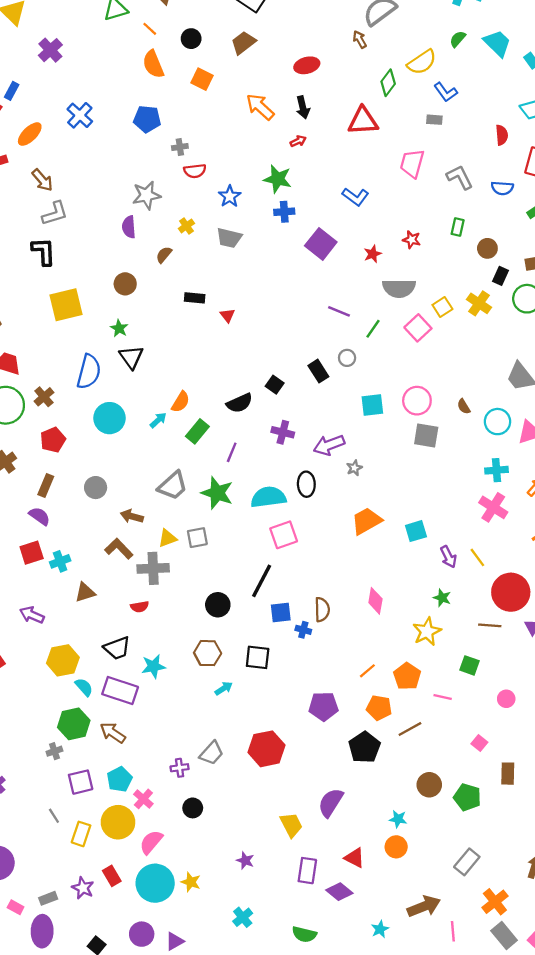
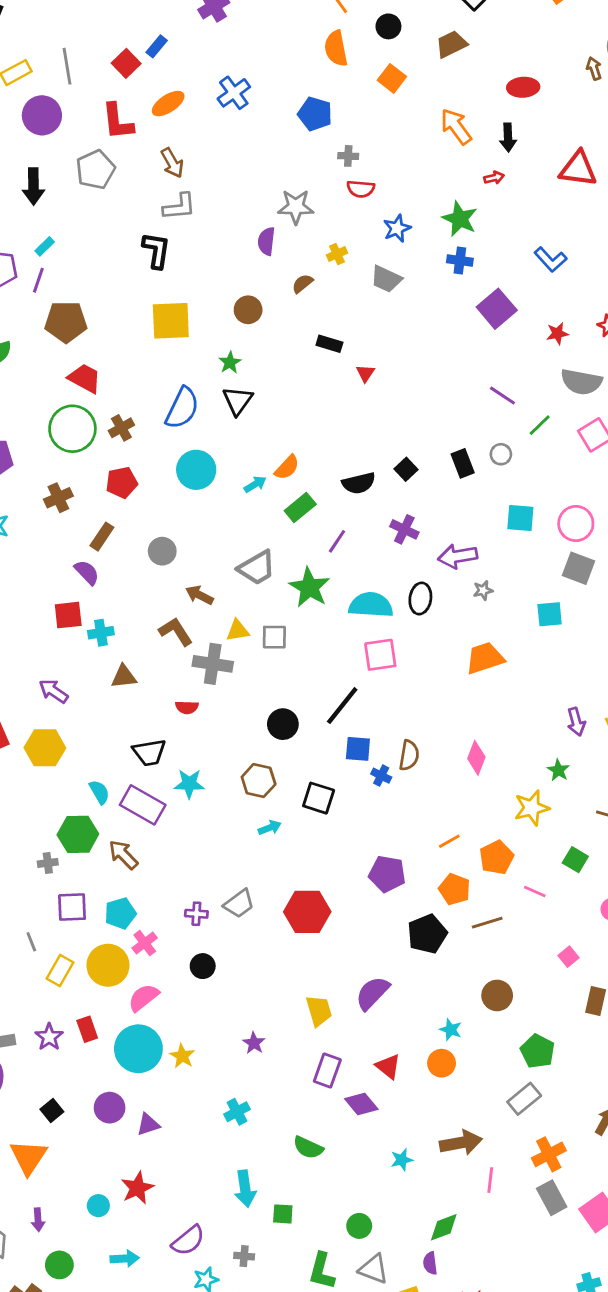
cyan square: (416, 531) -> (550, 614), moved
yellow hexagon: (63, 660) -> (45, 748), moved
green pentagon: (467, 797) -> (538, 1051), moved

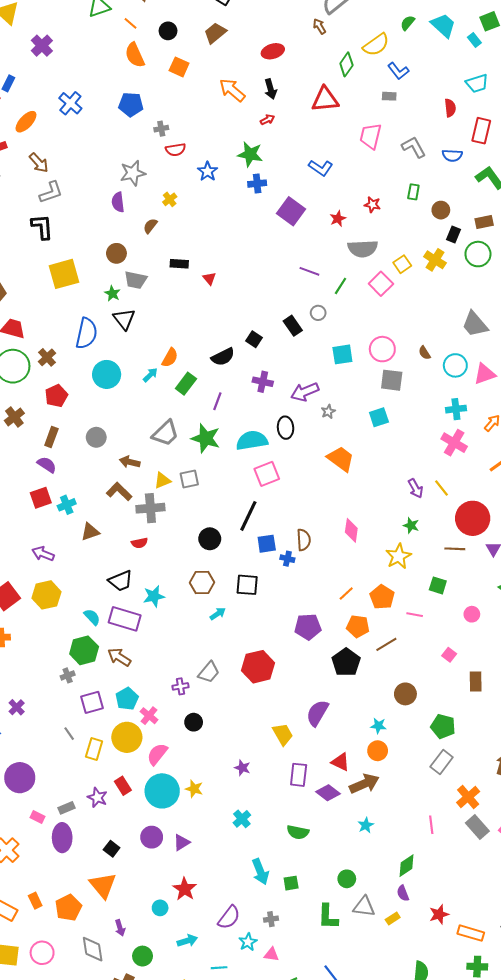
gray trapezoid: (386, 279) -> (136, 280), moved
orange trapezoid: (485, 658) -> (341, 459), turned 68
brown arrow: (461, 1143) -> (364, 784), moved

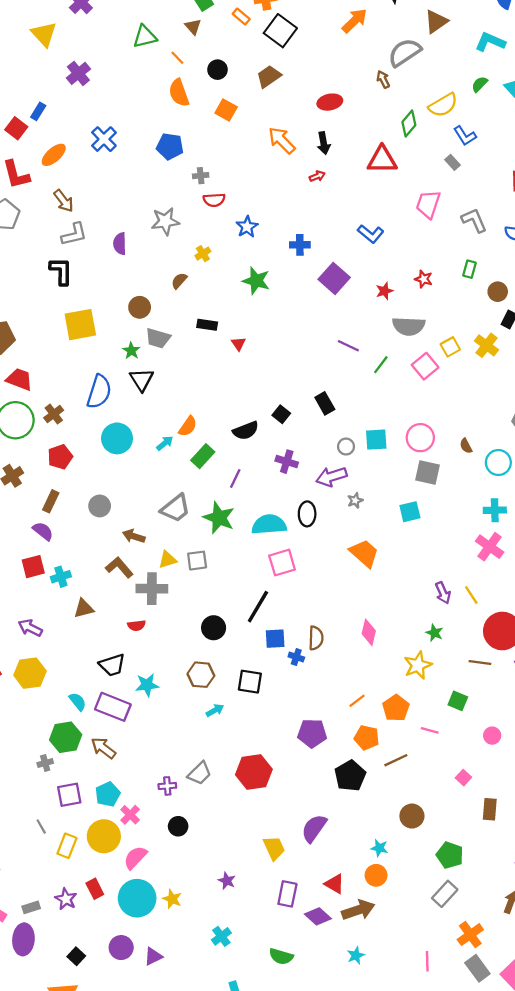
gray rectangle: (389, 96) -> (452, 162), turned 40
green star: (250, 154) -> (256, 281), moved
purple semicircle: (118, 202) -> (120, 244), moved
gray circle: (318, 313) -> (346, 447), moved

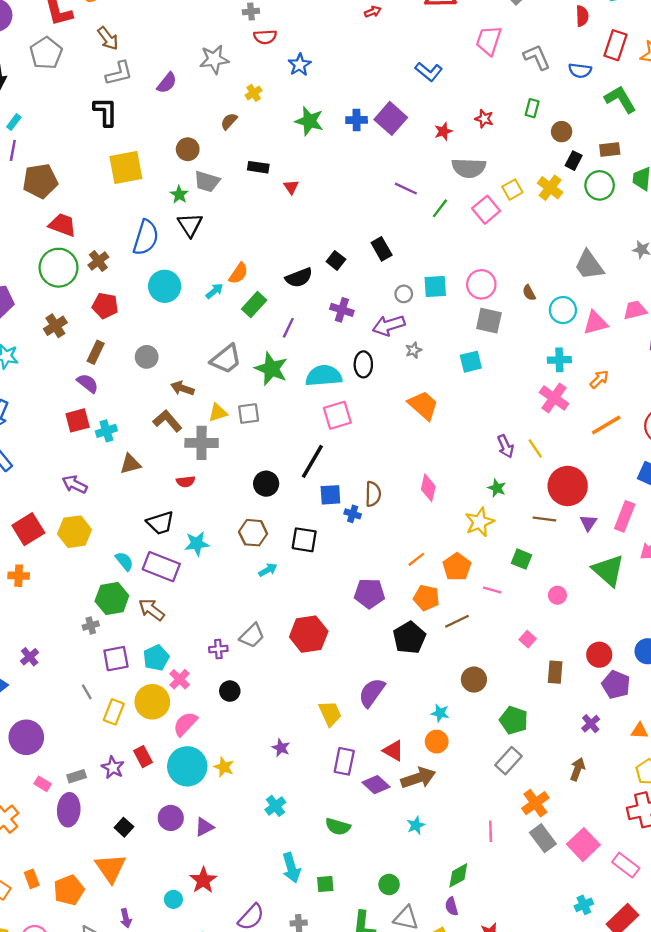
purple semicircle: (120, 244) -> (167, 83), turned -140
blue cross: (300, 245) -> (357, 120), moved
red pentagon: (60, 457) -> (105, 306), turned 30

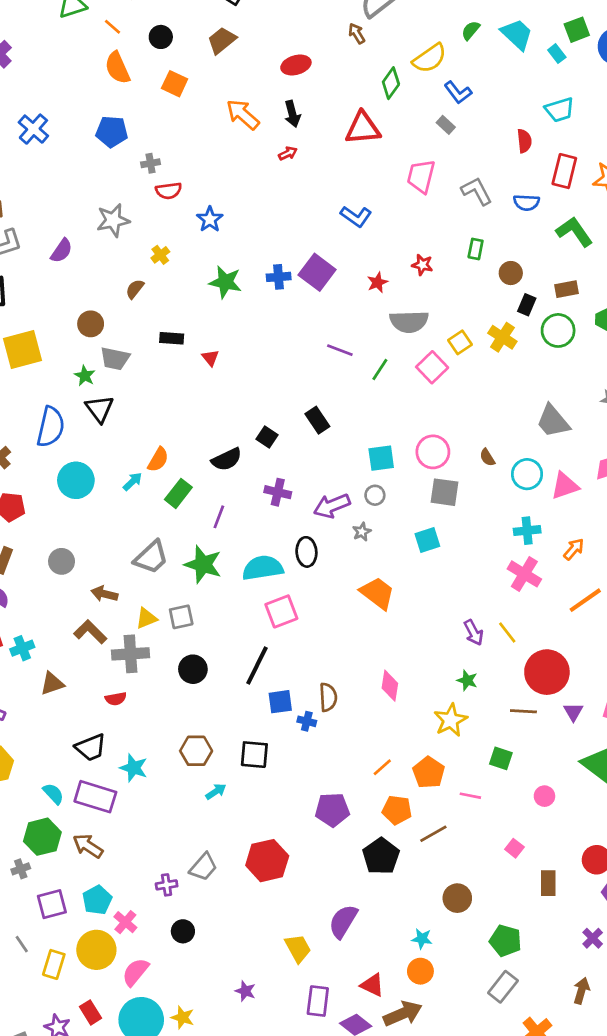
gray circle: (404, 294) -> (375, 495), moved
black circle: (266, 484) -> (193, 669), moved
cyan star: (197, 544) -> (134, 768), turned 30

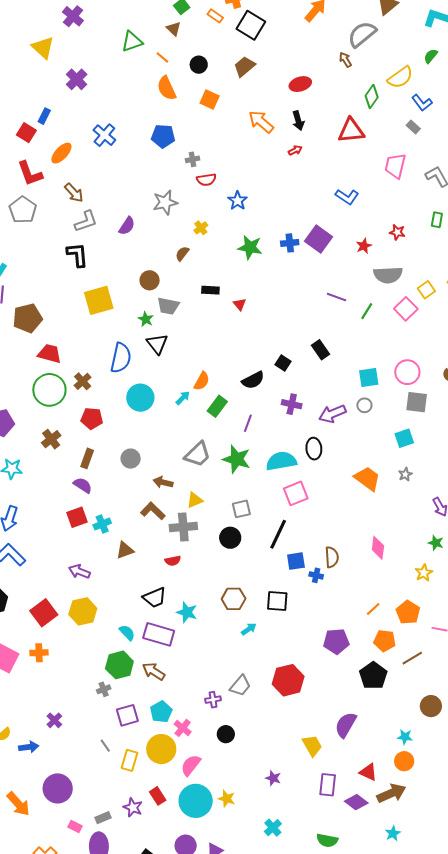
gray star: (362, 532) -> (405, 474), moved
gray square: (181, 617) -> (241, 509), moved
yellow star: (451, 720) -> (424, 573), size x0.7

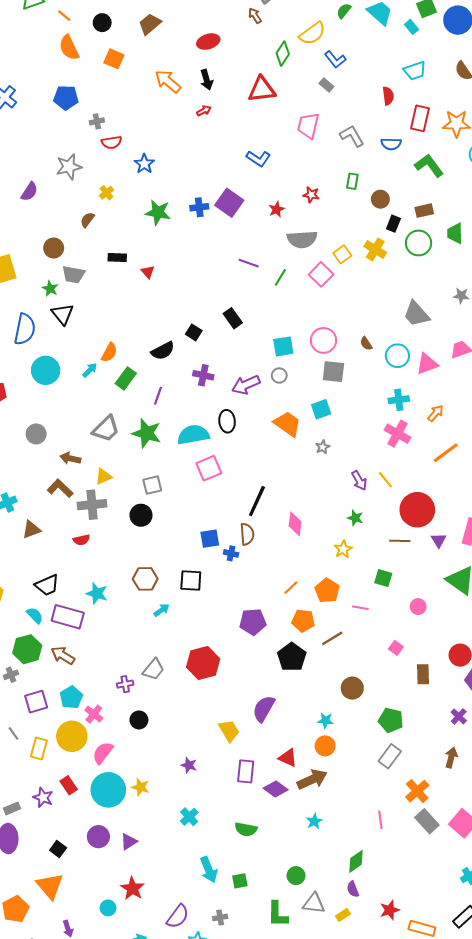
orange trapezoid: (367, 479) -> (287, 424), moved
black line: (278, 534) -> (257, 501), moved
black trapezoid: (155, 598) -> (47, 585), moved

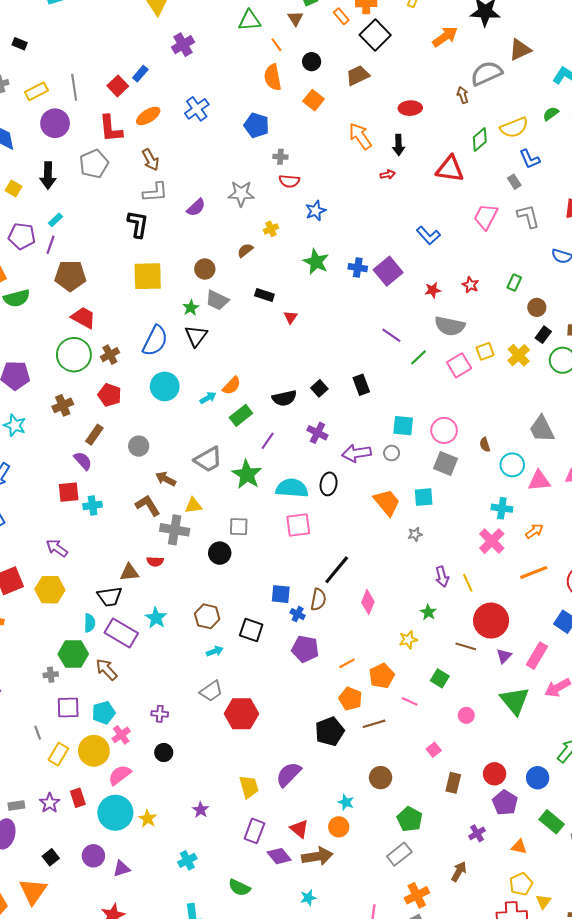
gray L-shape: (352, 136) -> (528, 216), moved
brown triangle: (31, 529) -> (129, 572), moved
cyan semicircle: (35, 615) -> (90, 623), turned 30
purple pentagon: (253, 622) -> (305, 649), moved
gray trapezoid: (153, 669) -> (211, 691), moved

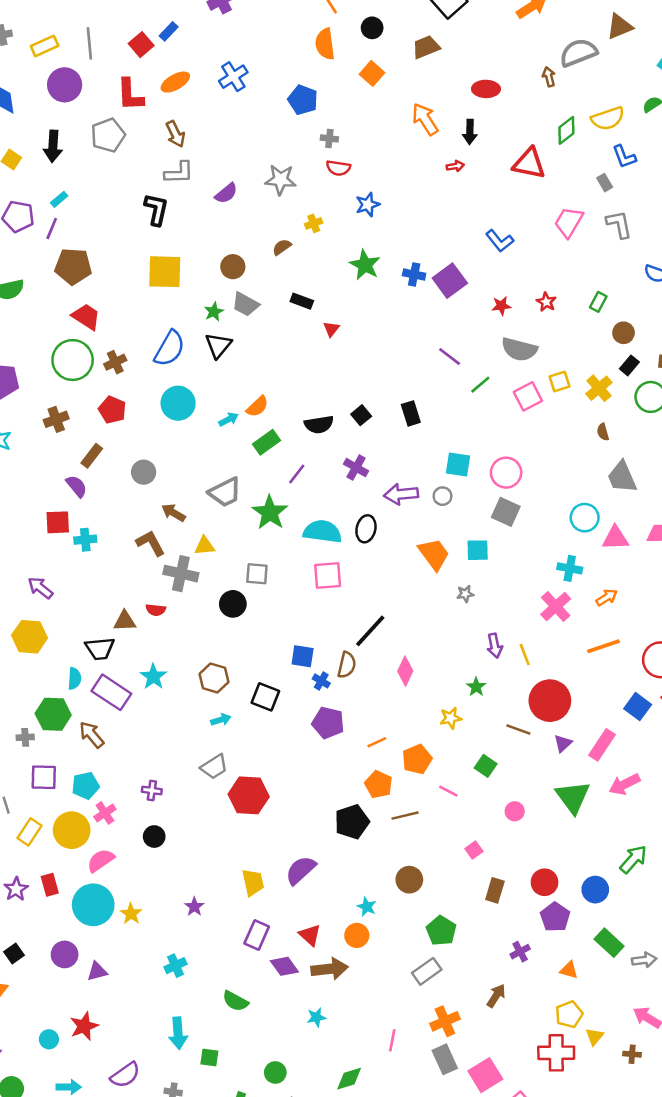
brown semicircle: (485, 445) -> (603, 432), moved

